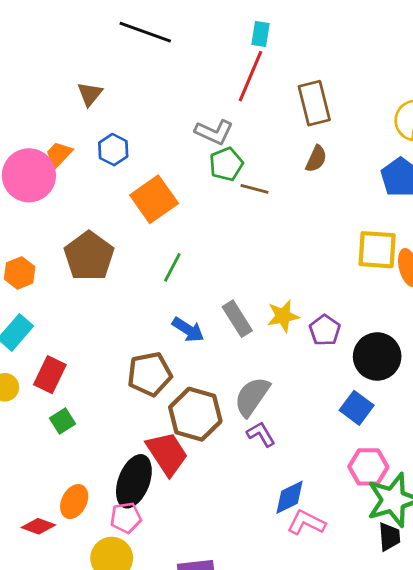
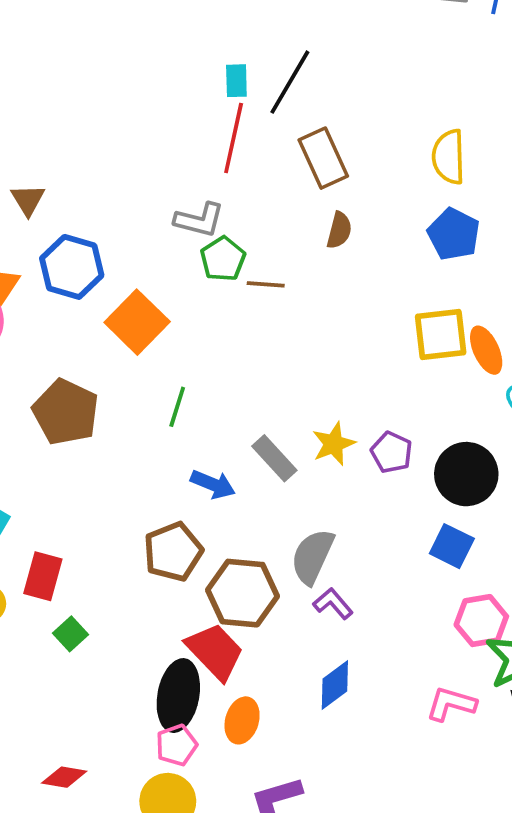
black line: (145, 32) -> (290, 82), moved, turned -69
blue hexagon: (113, 150) -> (72, 267), size x1.5
blue diamond: (289, 497) -> (335, 685), moved
orange ellipse: (74, 502) -> (242, 720), moved
pink L-shape: (306, 523) -> (451, 704), moved

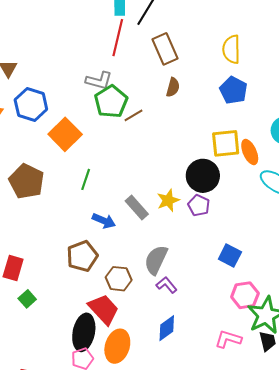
green pentagon: (223, 259) -> (111, 102), size x1.4
brown line: (266, 284) -> (133, 115), turned -36
black circle: (466, 474) -> (203, 176), moved
brown hexagon: (243, 593) -> (119, 279), size x0.7
orange ellipse: (242, 720) -> (117, 346), size x1.4

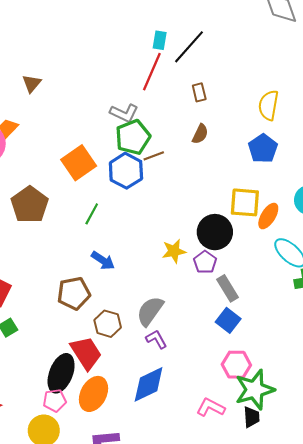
brown rectangle: (165, 49) -> (199, 92), size x0.6
blue hexagon: (31, 105) -> (126, 171), moved
orange ellipse: (250, 152) -> (268, 216), turned 45
gray rectangle: (137, 208) -> (227, 288), moved
blue diamond: (167, 328) -> (149, 384), size x1.4

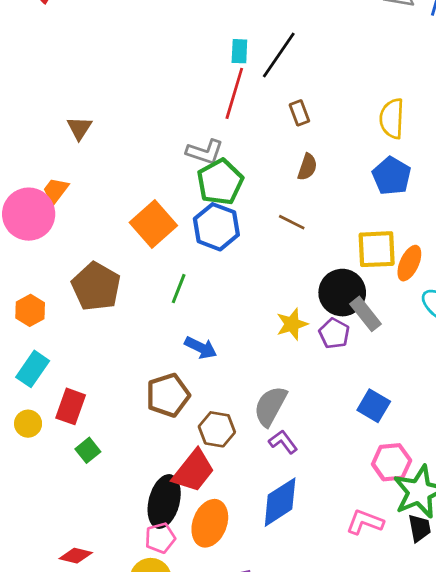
brown line: (154, 156) -> (292, 222), moved, turned 54
gray rectangle: (227, 288) -> (365, 314), moved
red trapezoid: (86, 353) -> (194, 471), turned 78

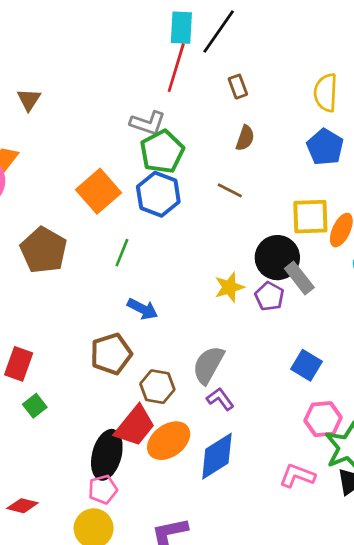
cyan rectangle: (239, 51) -> (181, 28), size x1.4
orange ellipse: (210, 523) -> (169, 441), moved, turned 33

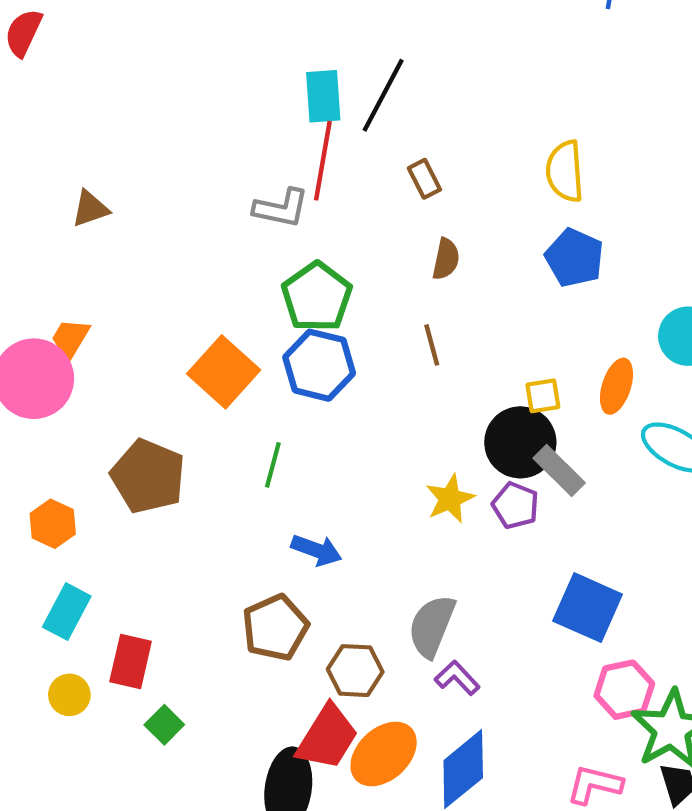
brown triangle: (29, 100) -> (90, 209), moved, turned 45
gray L-shape: (148, 123) -> (281, 208), moved
brown line: (230, 190) -> (432, 345), turned 55
yellow square: (310, 217) -> (543, 396), moved, size x0.6
blue square: (306, 365) -> (588, 608), size x1.4

